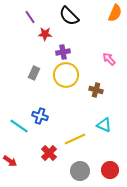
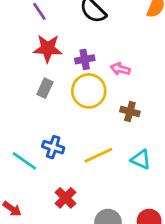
red star: (45, 34) -> (48, 48), moved, size x1.5
pink arrow: (109, 59) -> (120, 69), moved, turned -32
yellow line: (75, 139) -> (98, 155), moved

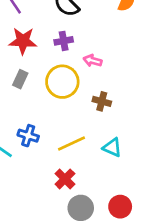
purple cross: (85, 59) -> (64, 41), moved
red cross: (65, 198) -> (65, 179), moved

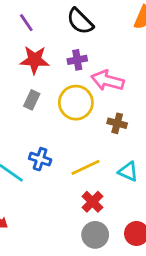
pink arrow: (93, 61) -> (108, 81), size x1.6
red cross: (65, 179) -> (92, 202), moved

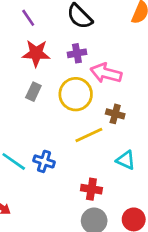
blue cross: (40, 159) -> (44, 161), moved
yellow line: (86, 167) -> (89, 135), moved
red cross: (92, 202) -> (91, 189), turned -36

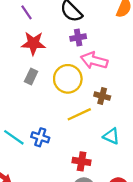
purple cross: (77, 53) -> (78, 38), moved

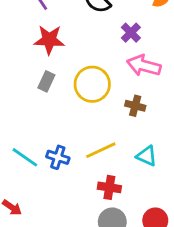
purple cross: (78, 38) -> (131, 33), moved, turned -35
pink arrow: (94, 60) -> (144, 66), moved
yellow line: (79, 114) -> (101, 150), moved

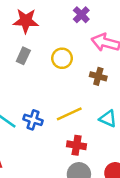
purple cross: (131, 33) -> (81, 15), moved
yellow circle: (92, 84) -> (62, 58), size x0.7

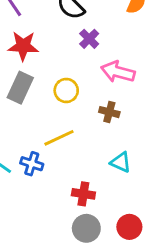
gray rectangle: (23, 56) -> (20, 88), size x1.5
yellow line: (69, 114) -> (59, 138), moved

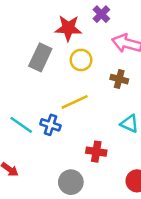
red star: (23, 46) -> (68, 28), moved
gray circle: (86, 228) -> (71, 182), moved

